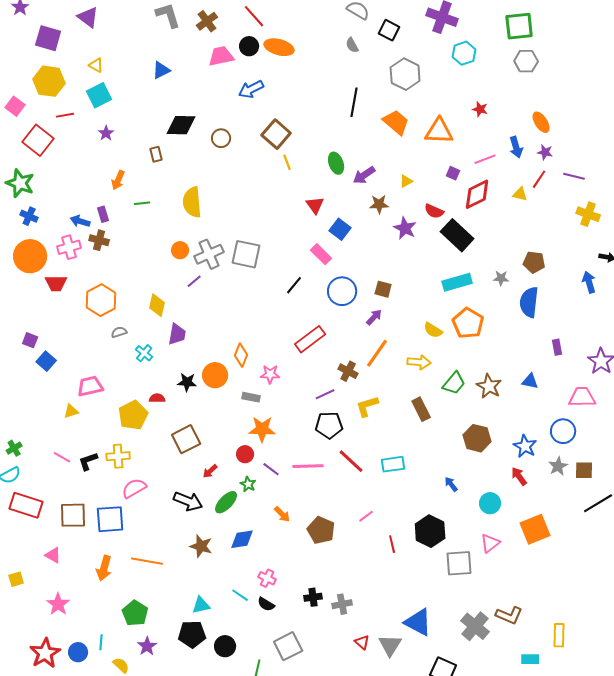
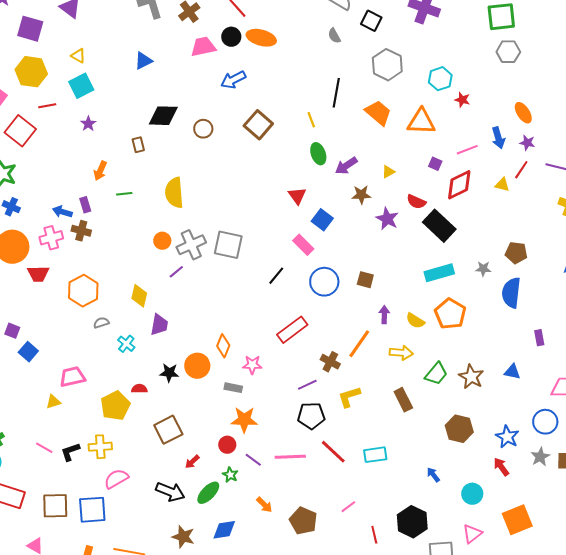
cyan hexagon: (464, 53) -> (440, 79), moved
yellow line: (287, 162) -> (311, 120), moved
purple arrow: (374, 317) -> (384, 315), moved, turned -42

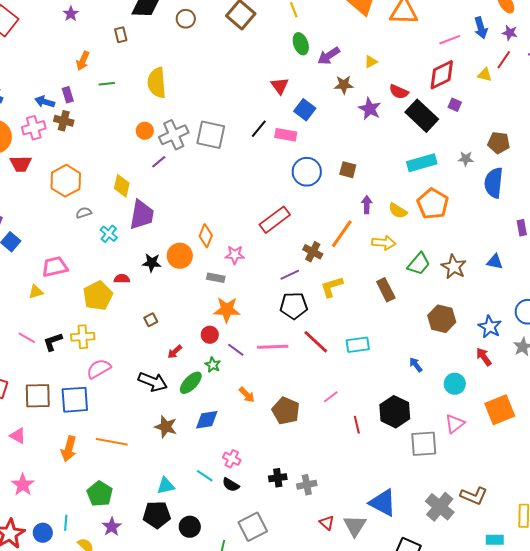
purple square: (435, 164) -> (455, 105), moved
pink rectangle: (303, 245) -> (286, 135), turned -35
black line: (276, 276) -> (259, 129), moved
purple trapezoid: (159, 325) -> (142, 215), size x1.4
brown square: (168, 430) -> (151, 320), size x0.5

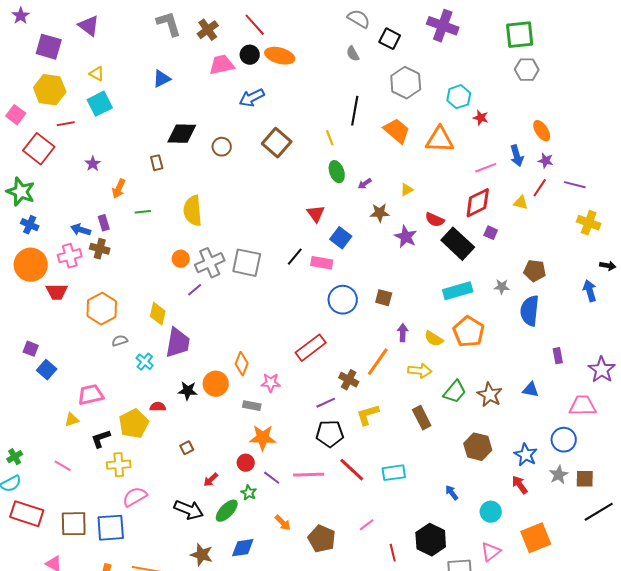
purple star: (71, 14) -> (93, 164), moved
purple arrow: (329, 56) -> (365, 184), size x0.6
black L-shape: (53, 342) -> (101, 439), moved

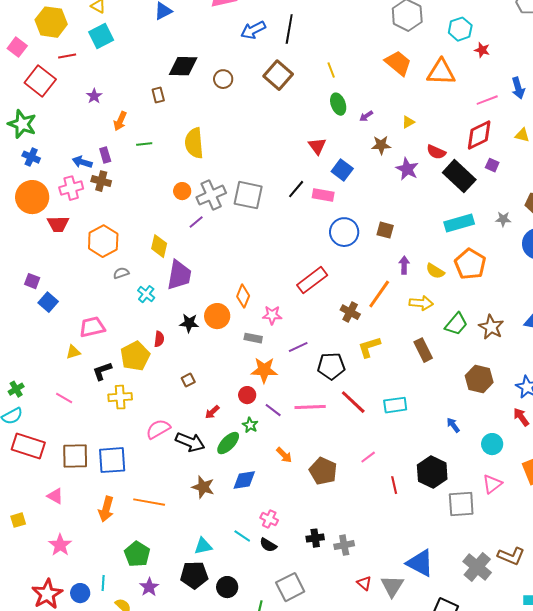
black line: (355, 111) -> (289, 29), moved
purple line: (326, 403) -> (298, 347), moved
red semicircle: (158, 407) -> (159, 339), turned 98
pink semicircle: (135, 497) -> (158, 429), moved

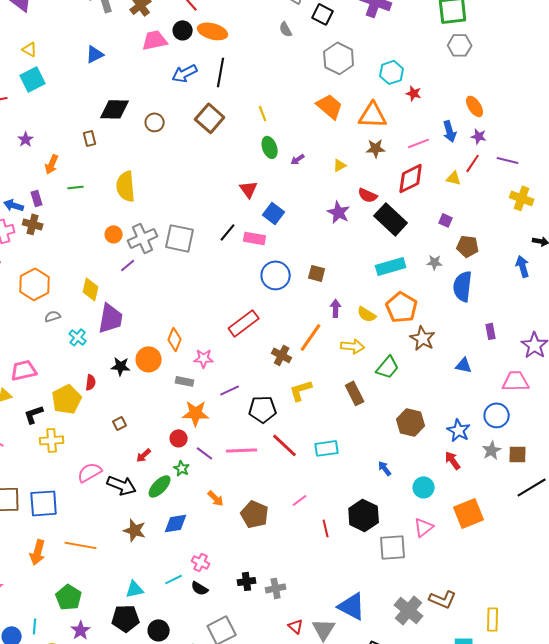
brown star: (381, 145) -> (376, 148), moved
purple square: (492, 165) -> (446, 220), moved
brown star: (491, 327) -> (423, 338), moved
cyan line: (242, 536) -> (174, 579), turned -60

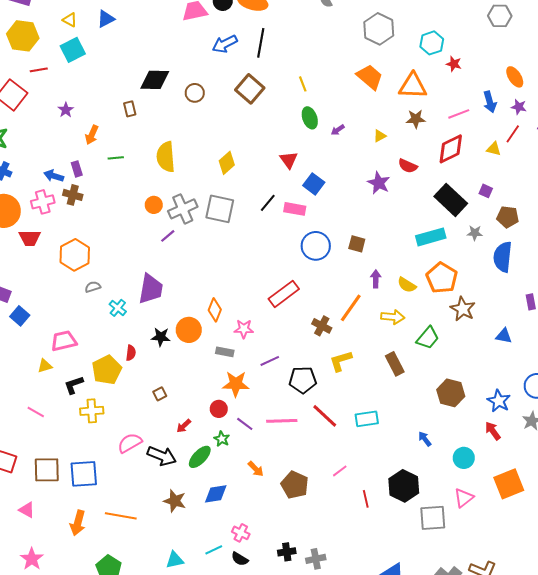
blue triangle: (95, 54) -> (106, 19), moved
black rectangle: (391, 219) -> (451, 200), moved
yellow diamond: (91, 289) -> (227, 163), moved, turned 35

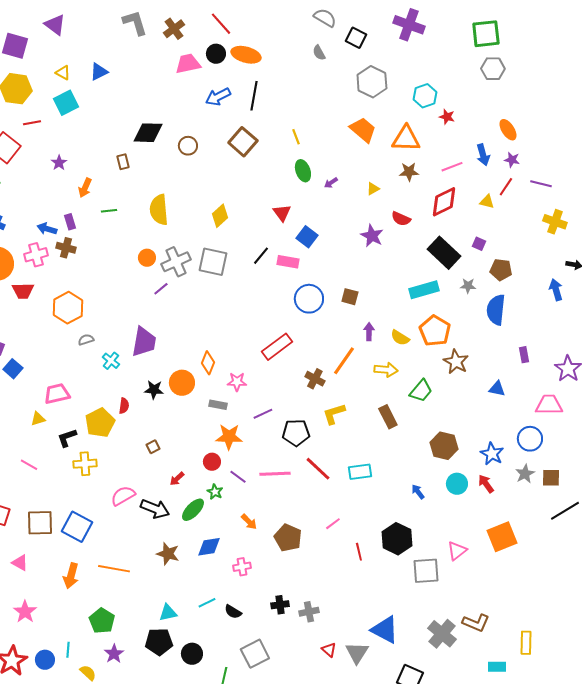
cyan circle: (464, 458) -> (457, 484), moved
blue square: (84, 474) -> (77, 527), turned 32
pink cross: (241, 533) -> (242, 567), moved, turned -36

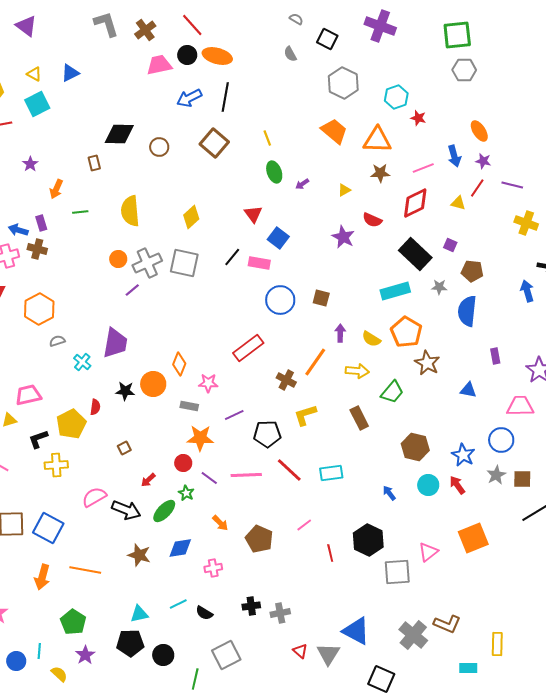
gray semicircle: (325, 18) -> (296, 19), size x0.6

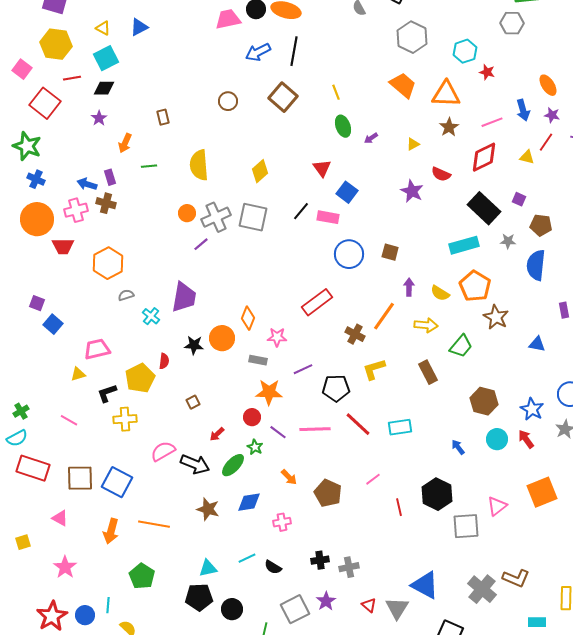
gray hexagon: (464, 70) -> (512, 23), moved
black diamond: (119, 134) -> (104, 88), moved, size x0.7
brown star: (380, 173) -> (449, 127), turned -30
purple star: (85, 655) -> (326, 601), moved

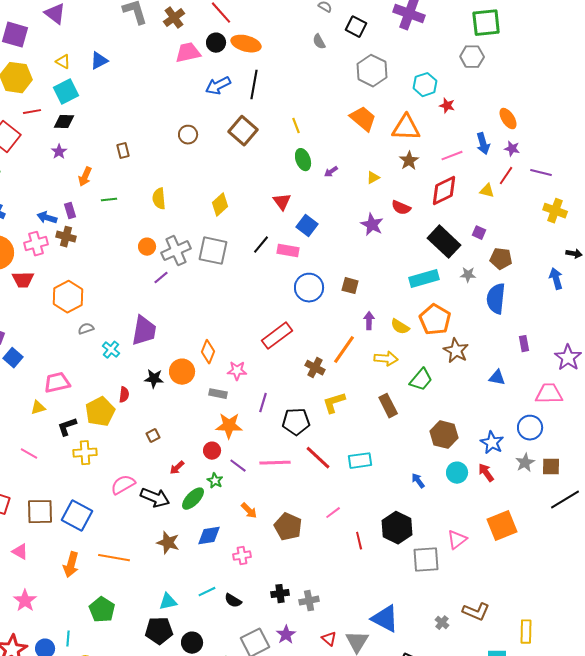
yellow semicircle: (199, 165) -> (159, 199), size x0.7
purple line: (303, 369) -> (263, 403), turned -48
gray cross: (482, 589) -> (442, 623), size x0.5

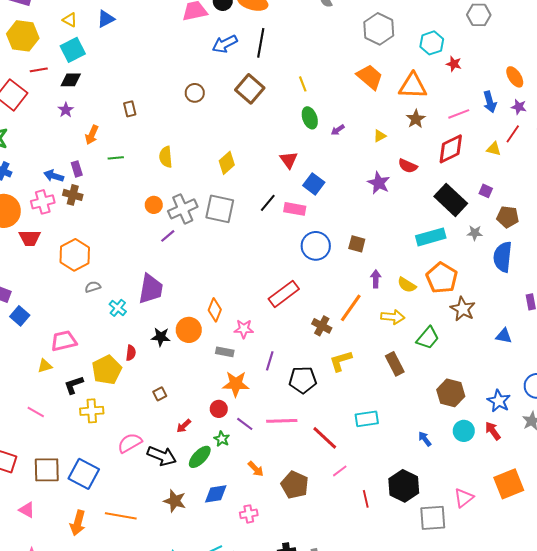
red line: (318, 458) -> (325, 438), moved

